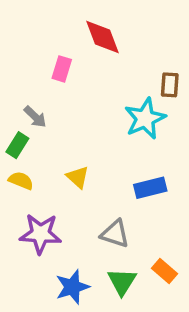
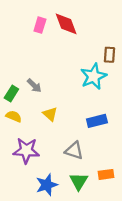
pink rectangle: (62, 69) -> (40, 25), moved
gray arrow: (35, 117) -> (34, 86), moved
orange rectangle: (165, 271) -> (106, 174), turned -49

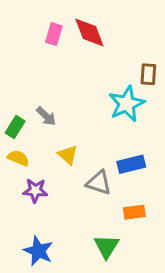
purple star: (26, 151) -> (35, 191), moved, size x0.7
gray triangle: (74, 151) -> (99, 183), moved
orange rectangle: (106, 174) -> (134, 212), moved
blue star: (47, 185) -> (38, 251), moved, turned -30

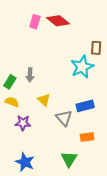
red diamond: (89, 32) -> (58, 21), turned -30
gray arrow: (46, 116) -> (30, 75), turned 48
gray triangle: (99, 183) -> (64, 118), turned 30

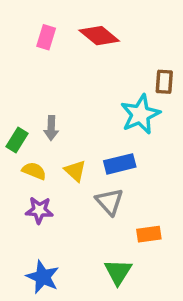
pink rectangle: (35, 22) -> (46, 37), moved
yellow semicircle: (12, 102) -> (34, 171), moved
blue rectangle: (85, 106) -> (120, 164), moved

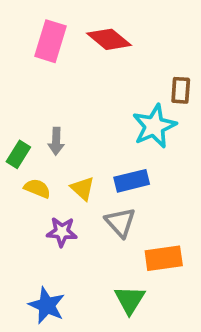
pink rectangle: (46, 37) -> (50, 41), size x1.5
purple star: (39, 210) -> (62, 232), moved
orange rectangle: (149, 234) -> (164, 258), size x1.4

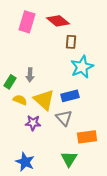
brown rectangle: (181, 90) -> (71, 42), moved
yellow triangle: (83, 188) -> (44, 100), size x1.6

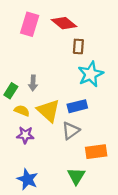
gray triangle: (64, 118) -> (71, 131), turned 36
purple star: (33, 123) -> (25, 135), moved

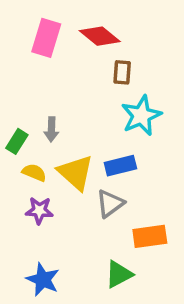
green triangle: (76, 176) -> (119, 274), turned 30

